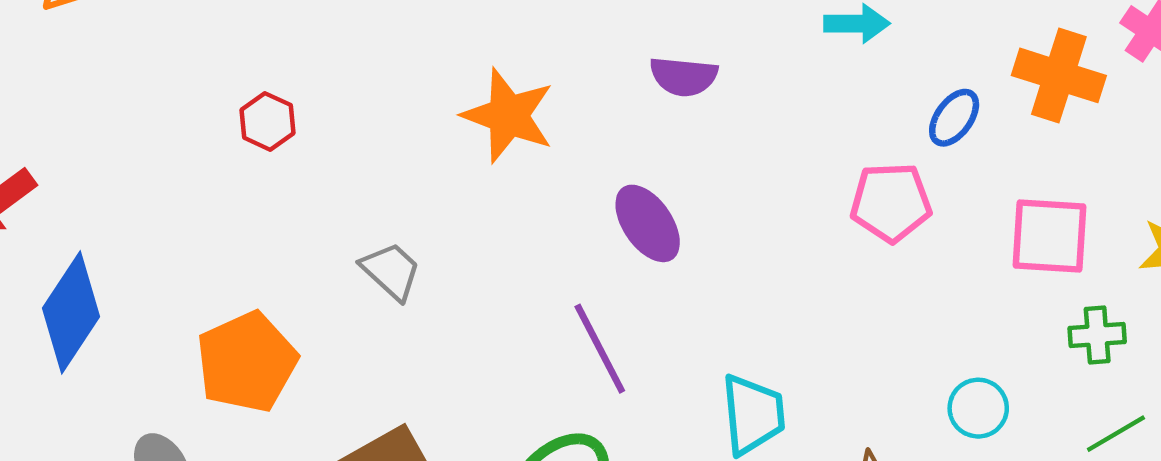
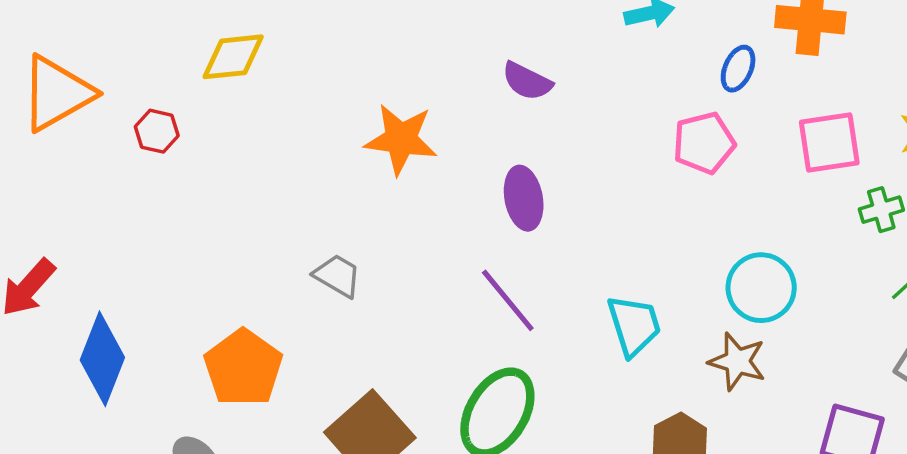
purple semicircle: (684, 76) -> (527, 81), turned 33
red hexagon: (268, 121) -> (157, 131), moved
purple ellipse: (648, 223) -> (524, 198), turned 36
cyan circle: (978, 408) -> (761, 288), moved, size x1.5

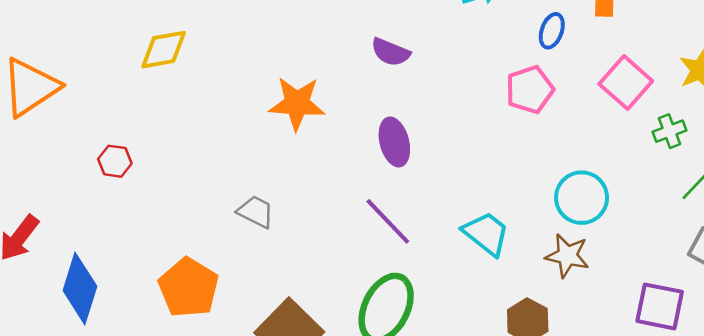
red hexagon: (157, 131) -> (115, 161), moved
pink square: (829, 142) -> (626, 82), turned -36
cyan trapezoid: (634, 325) -> (486, 234), turned -30

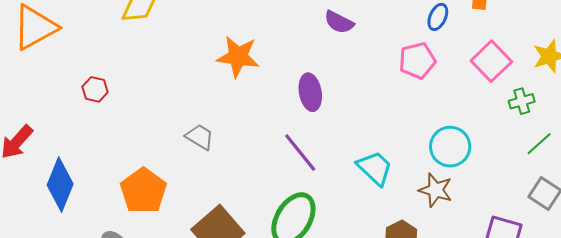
purple semicircle: (390, 52) -> (339, 22), moved

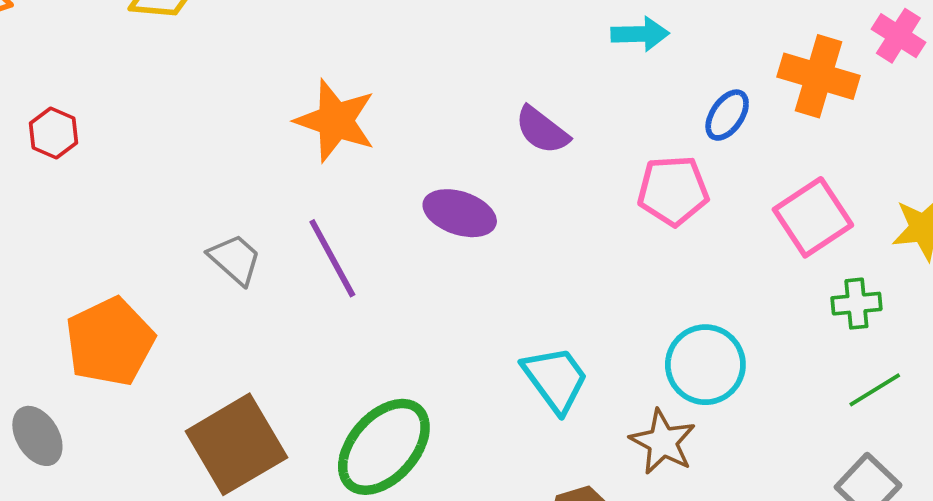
purple semicircle: (339, 22) -> (542, 130), moved
purple ellipse: (310, 92) -> (460, 213), turned -72
purple line: (300, 153) -> (332, 258), moved

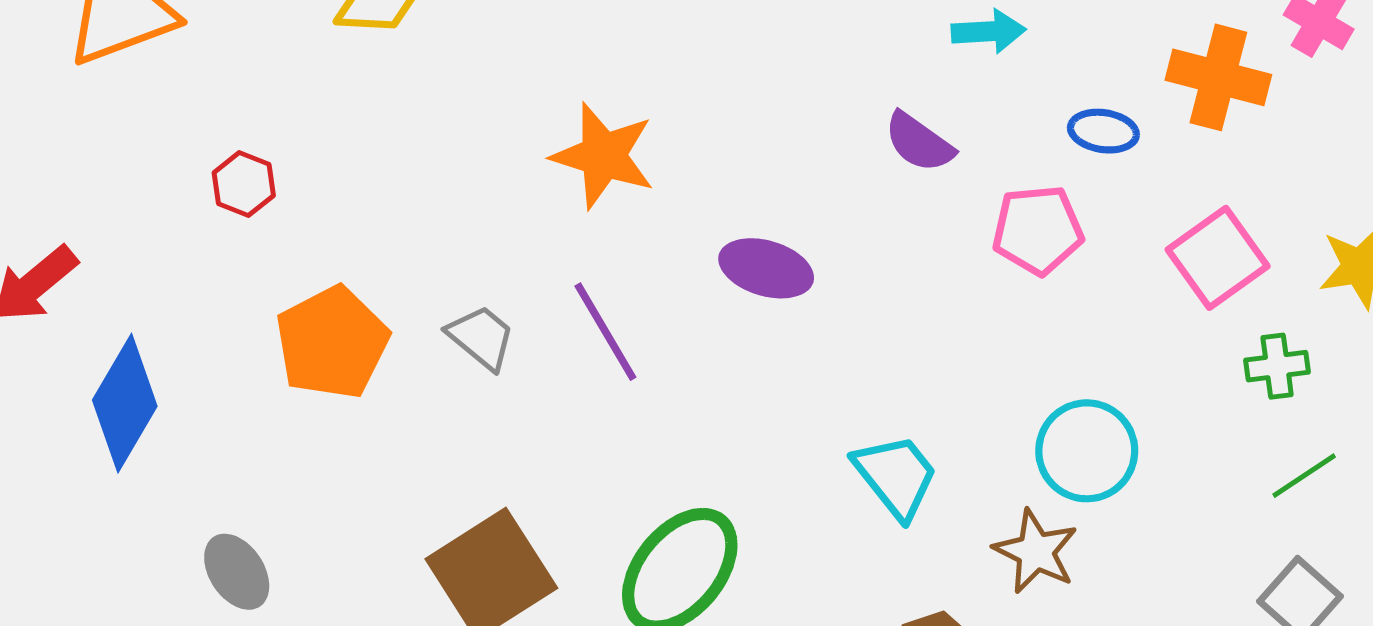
blue ellipse: (727, 115) -> (1103, 131), turned 66
purple semicircle: (542, 130) -> (919, 142), moved
orange pentagon: (110, 342) -> (332, 343), moved

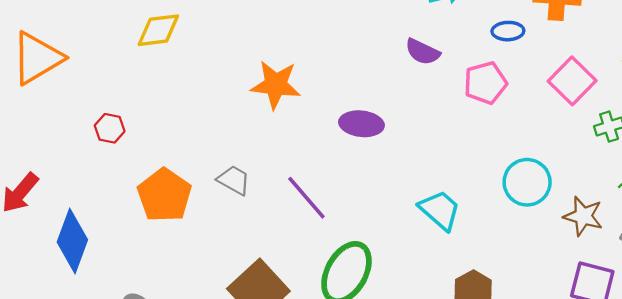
purple line: (605, 332) -> (306, 198), moved
brown star: (1036, 551) -> (583, 216), moved

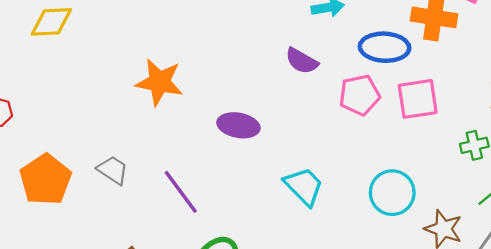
blue ellipse: (508, 31) -> (385, 47), size x1.6
pink square: (572, 81) -> (418, 99), moved, turned 33
cyan trapezoid: (440, 210) -> (304, 186), moved

